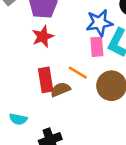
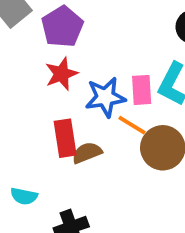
blue star: (99, 23) -> (105, 97), moved
orange line: (78, 73) -> (132, 125), moved

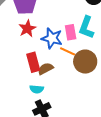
blue star: (105, 97) -> (52, 38), turned 30
cyan semicircle: (24, 196) -> (37, 89), moved

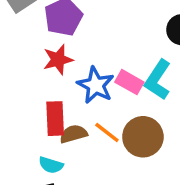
pink rectangle: (71, 32) -> (129, 82), turned -63
orange line: (68, 51) -> (107, 132), moved

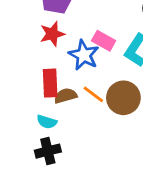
pink rectangle: (129, 82) -> (104, 41), moved

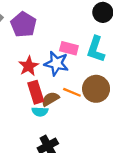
red star: (52, 34) -> (29, 66), moved
cyan semicircle: (47, 122) -> (40, 112), moved

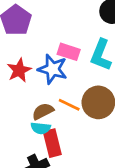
red rectangle: (36, 92) -> (52, 143), moved
cyan semicircle: (40, 112) -> (41, 128), moved

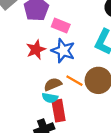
pink rectangle: (69, 52) -> (61, 26), moved

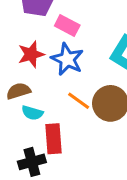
brown semicircle: (53, 84) -> (18, 91), moved
cyan semicircle: (50, 98) -> (32, 113), moved

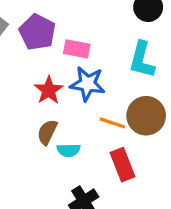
brown semicircle: (18, 91) -> (47, 132), turned -30
red rectangle: (53, 139) -> (123, 165), moved

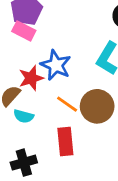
pink rectangle: (77, 49) -> (24, 31), moved
red star: (49, 90) -> (31, 78), moved

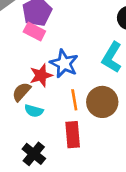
orange line: (67, 104) -> (74, 100), turned 45
black cross: (24, 163) -> (34, 154), turned -35

